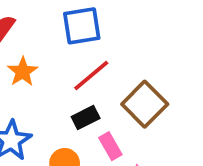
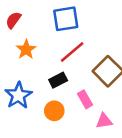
black rectangle: (86, 117) -> (58, 80), moved

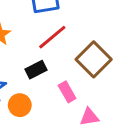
orange circle: (54, 111) -> (20, 105), moved

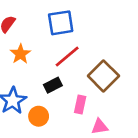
pink rectangle: (67, 92) -> (80, 105), turned 42

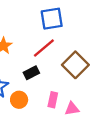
blue square: (61, 23) -> (52, 19), moved
pink rectangle: (80, 105) -> (53, 100), moved

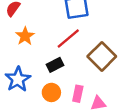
orange circle: (19, 100) -> (51, 92), moved

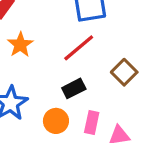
brown square: (102, 56) -> (124, 72), size x0.7
black rectangle: (55, 65) -> (74, 88), moved

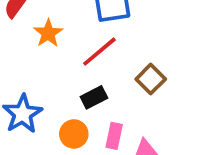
orange star: (20, 45) -> (48, 33), moved

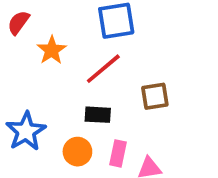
brown square: (151, 79) -> (155, 96), turned 36
black rectangle: (94, 97) -> (98, 115), turned 30

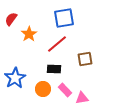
pink rectangle: (118, 153) -> (65, 90), turned -56

